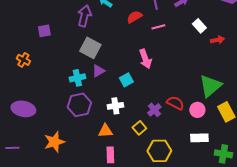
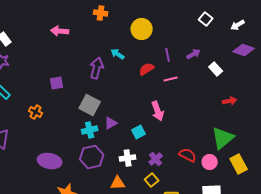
white rectangle: (199, 26) -> (216, 69), moved
red arrow: (217, 40) -> (230, 101), moved
gray square: (90, 48) -> (90, 105), moved
purple ellipse: (23, 109) -> (50, 161), moved
purple cross: (154, 110) -> (156, 159), moved

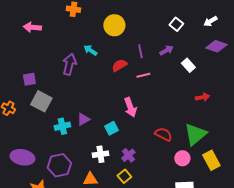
white square: (206, 19) -> (176, 24), moved
gray square: (90, 105) -> (41, 101), moved
red semicircle: (188, 155) -> (163, 134), moved
purple hexagon: (92, 157) -> (59, 165), moved

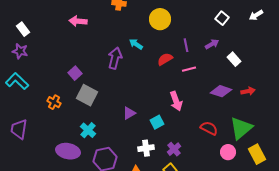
purple diamond: (216, 46) -> (221, 91), moved
purple square: (29, 79) -> (75, 73), turned -32
cyan cross: (62, 126) -> (88, 130), moved, turned -35

